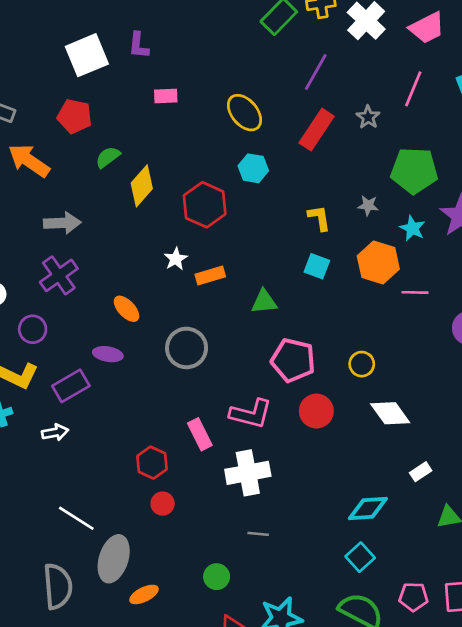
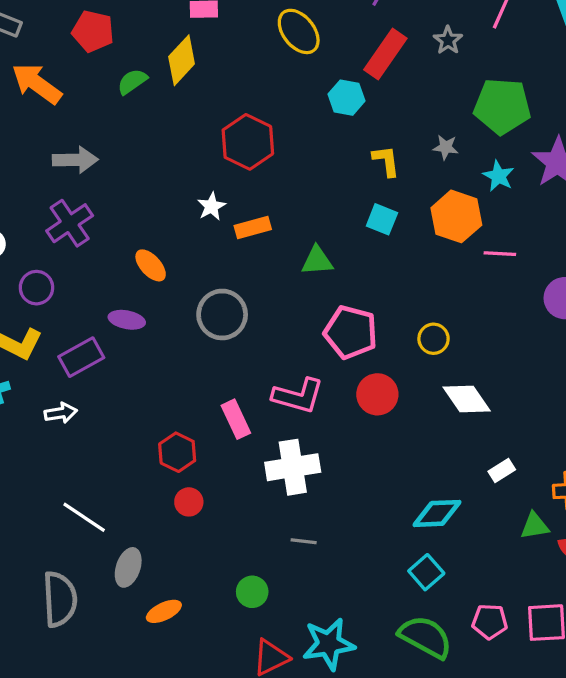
cyan hexagon: (253, 168) -> (347, 98), moved
yellow diamond: (142, 186) -> (182, 60), moved
gray ellipse: (114, 559) -> (128, 567), size x0.7

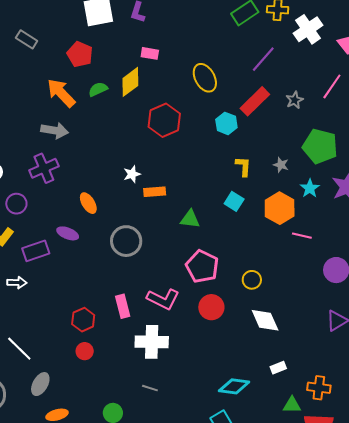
orange arrow: (37, 84) -> (61, 93), moved
red hexagon: (248, 142) -> (164, 120), moved

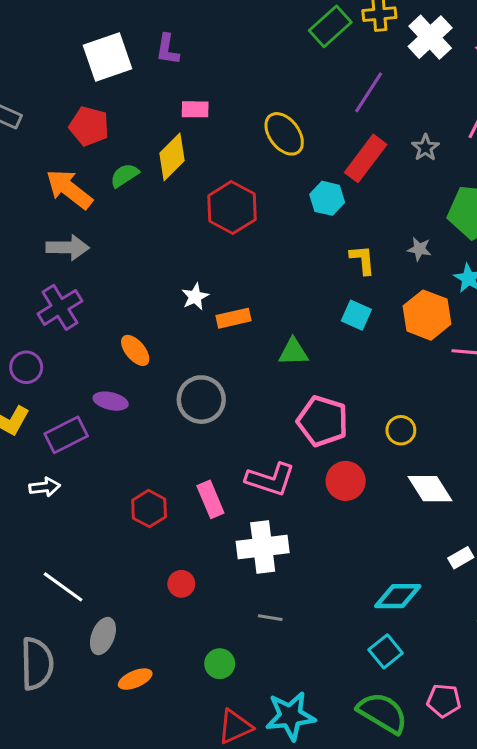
red hexagon: (83, 320) -> (149, 509), moved
red circle: (85, 351) -> (181, 584), moved

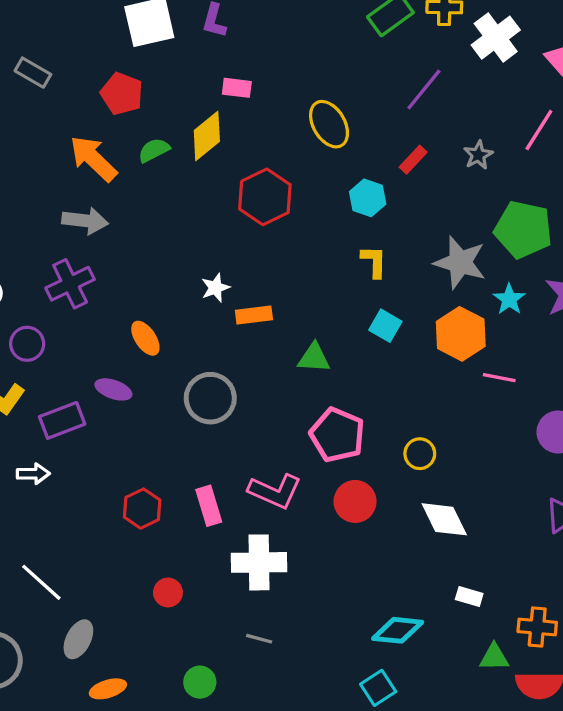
red rectangle: (366, 158) -> (413, 160), size x0.6
gray star: (419, 249) -> (460, 262), size x2.0
yellow L-shape: (362, 260) -> (374, 262), moved
white rectangle: (461, 558) -> (469, 597), turned 40

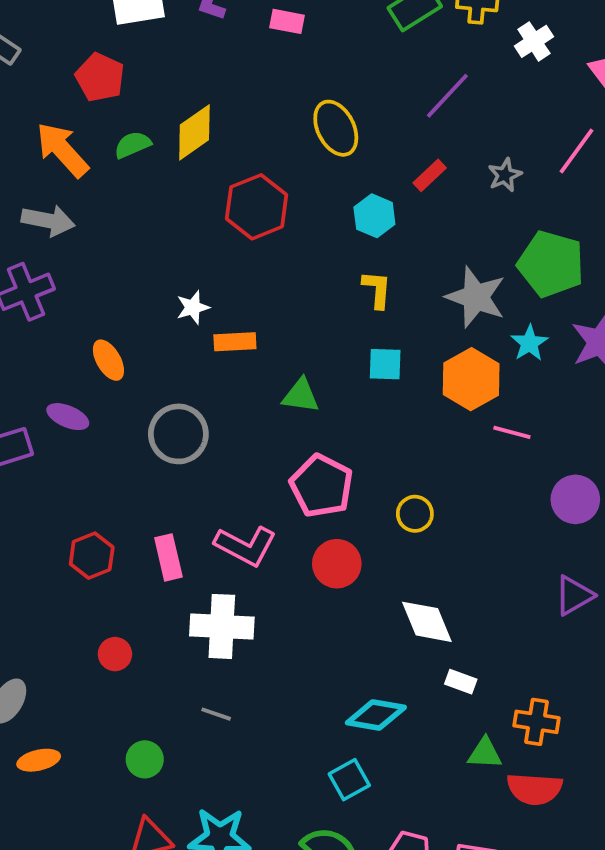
white cross: (496, 38) -> (534, 41), size x0.7
pink rectangle: (237, 88) -> (287, 21), moved
cyan square: (385, 326) -> (385, 364), turned -32
white diamond: (444, 519) -> (427, 622), moved

